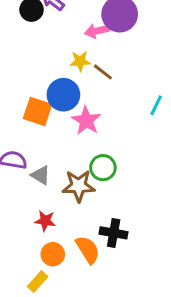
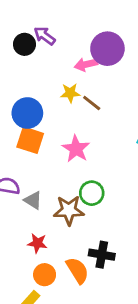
blue circle: (63, 95) -> (27, 113), moved

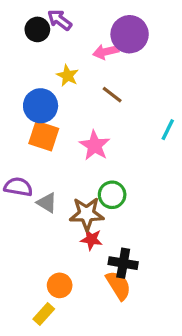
yellow star: (70, 93) -> (68, 76), moved, turned 30
red star: (37, 243) -> (91, 239), moved
orange semicircle: (77, 270) -> (118, 285), moved

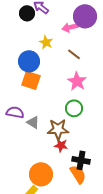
pink star: (95, 146) -> (77, 81), moved
green circle: (112, 195) -> (74, 108), moved
orange circle: (60, 285) -> (41, 174), size x1.5

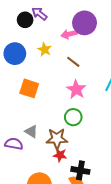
blue circle: (29, 61) -> (15, 54), moved
purple semicircle: (15, 112) -> (14, 144), moved

